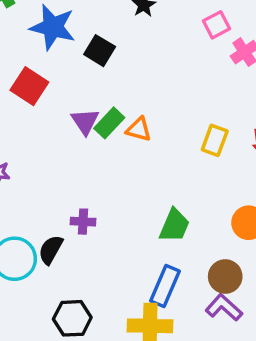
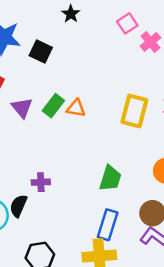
purple triangle: (85, 122) -> (22, 108), moved
yellow rectangle: (215, 140) -> (134, 111), size x1.4

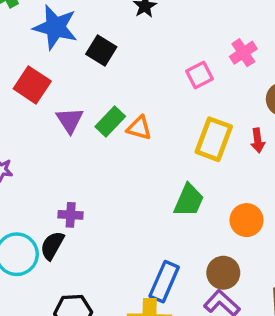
pink square: (127, 23) -> (200, 75), moved
green trapezoid: (110, 178) -> (189, 200), moved
purple cross: (41, 182) -> (71, 215), moved

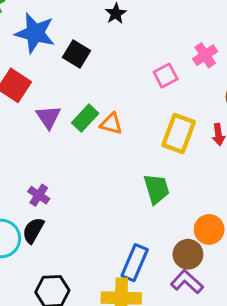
green trapezoid: (189, 200) -> (156, 189), turned -40
purple cross: (71, 215) -> (39, 195), moved, turned 30
orange circle: (246, 220) -> (209, 229), moved

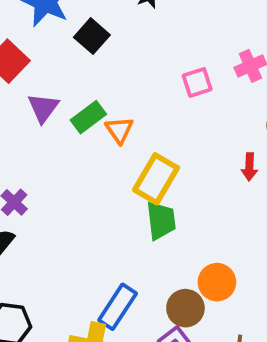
orange triangle: (111, 124) -> (119, 130), turned 30
yellow rectangle: (179, 134) -> (156, 179), moved

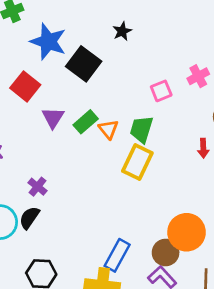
black square: (92, 36) -> (84, 64), size x1.4
green trapezoid: (161, 220) -> (141, 129), moved, turned -152
orange circle: (217, 282) -> (187, 232), size x1.4

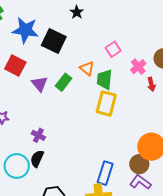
pink cross: (198, 76) -> (138, 67), moved
orange triangle: (108, 129) -> (87, 68), moved

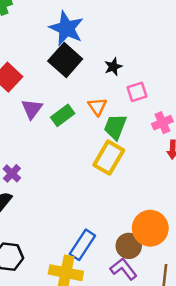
black star: (77, 12) -> (113, 67), moved
blue star: (25, 30) -> (66, 28), moved

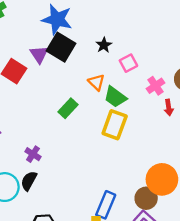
purple triangle: (32, 109) -> (39, 54), moved
green rectangle: (63, 115) -> (68, 108), moved
green trapezoid: (115, 127) -> (115, 97), turned -65

